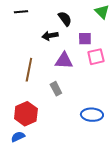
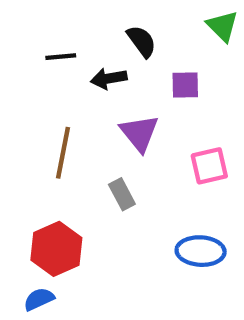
black line: (21, 12) -> (61, 57), moved
pink square: (96, 57) -> (209, 166), moved
purple triangle: (64, 61) -> (139, 133), turned 48

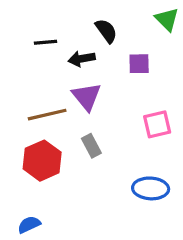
purple triangle: (139, 133) -> (87, 96), moved
brown line: (63, 153) -> (47, 115), turned 66
red hexagon: (56, 249) -> (42, 161), moved

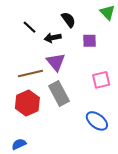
black line: (45, 42) -> (29, 27), turned 48
gray rectangle: (91, 146) -> (59, 94), size x1.6
blue ellipse: (151, 188) -> (97, 121), turned 35

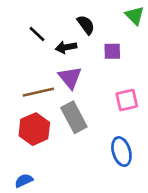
blue ellipse: (97, 121) -> (121, 152), turned 35

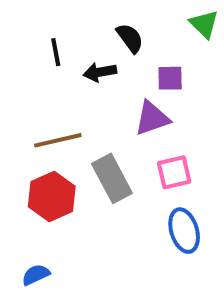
black line: (37, 34) -> (56, 52), turned 36
purple triangle: (70, 78) -> (152, 118), moved, turned 50
pink square: (127, 100) -> (174, 172), moved

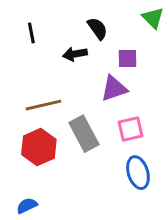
black line: (56, 52) -> (31, 33), moved

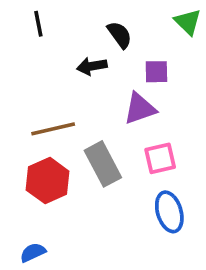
black line: (31, 33) -> (38, 24), moved

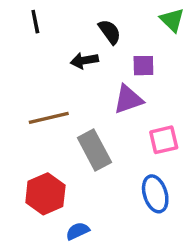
pink square: (160, 158) -> (164, 140), moved
red hexagon: (48, 181) -> (45, 194), moved
blue semicircle: (33, 252) -> (78, 231), moved

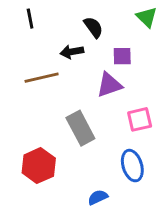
brown line: (49, 118) -> (42, 78), moved
blue semicircle: (78, 231) -> (98, 197), moved

